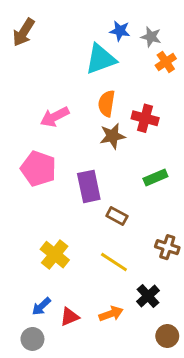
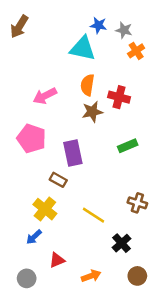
cyan triangle: (101, 59) -> (83, 48), turned 32
brown rectangle: (117, 216) -> (58, 180), moved
blue arrow: (41, 306) -> (34, 237), moved
orange arrow: (111, 314) -> (91, 276), moved

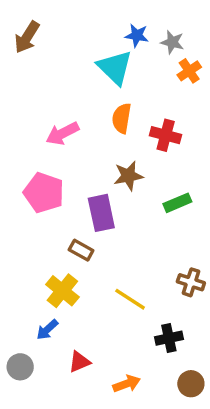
cyan triangle: (83, 48) -> (115, 68), turned 32
brown star: (92, 112) -> (128, 176), moved
black cross: (122, 243) -> (169, 338), turned 30
gray circle: (27, 278) -> (20, 367), moved

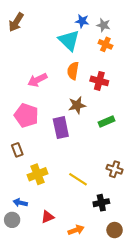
orange cross: (189, 71) -> (105, 44), moved, turned -32
brown rectangle: (81, 250) -> (17, 150), moved, turned 40
yellow cross: (62, 291) -> (37, 174), turned 30
blue arrow: (47, 330) -> (20, 203), moved, turned 56

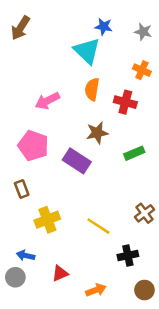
gray star: (103, 25) -> (143, 32), moved
orange cross: (105, 44) -> (142, 70), moved
purple rectangle: (61, 128) -> (77, 161), turned -45
brown cross: (115, 169) -> (144, 213), turned 35

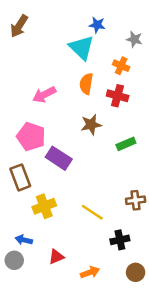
gray star: (143, 32) -> (134, 39), moved
orange cross: (142, 70) -> (121, 66), moved
purple rectangle: (77, 161) -> (59, 158), moved
brown rectangle: (22, 189) -> (20, 177), size x1.5
brown cross: (144, 213) -> (136, 200), turned 30

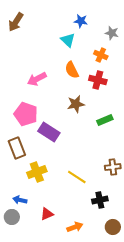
cyan triangle: (81, 48) -> (68, 40), size x0.7
orange semicircle: (86, 84) -> (72, 70), turned -36

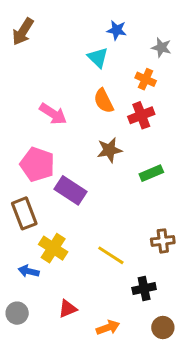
pink arrow: (37, 79) -> (53, 114), turned -120
red cross: (98, 80) -> (141, 115), turned -36
yellow cross: (37, 172) -> (53, 248), turned -36
blue arrow: (20, 200) -> (29, 271), moved

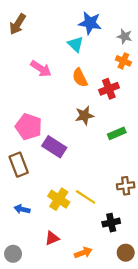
blue star: (117, 30) -> (90, 23), size x1.5
orange cross: (146, 79) -> (123, 61), moved
pink arrow: (53, 114) -> (41, 69), moved
yellow cross: (53, 248) -> (59, 199), moved
gray circle: (17, 313) -> (13, 254), moved

